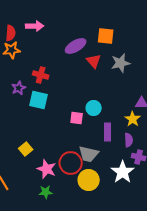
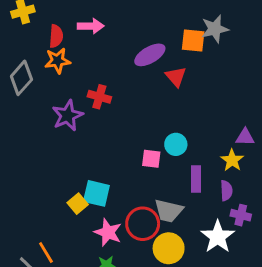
gray star: (121, 63) -> (215, 29), moved
purple star: (19, 88) -> (68, 116), size x1.5
cyan square: (39, 100) -> (96, 193), moved

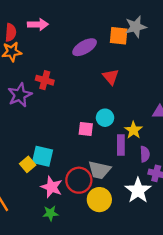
red triangle: (176, 77) -> (111, 77), moved
yellow star: (232, 160) -> (133, 130), moved

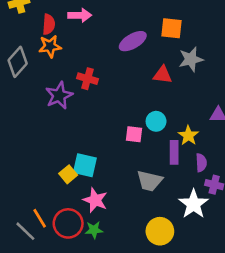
gray star: (136, 27) -> (191, 59), moved
red triangle: (111, 77) -> (162, 75), turned -42
red circle: (79, 180) -> (68, 223), moved
yellow circle: (99, 200) -> (160, 231), moved

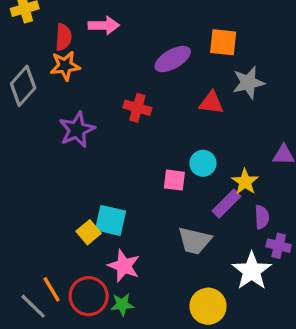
red cross: (87, 79) -> (137, 108), moved
purple rectangle: (174, 152) -> (226, 204), turned 45

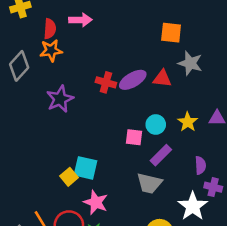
purple ellipse: (173, 59) -> (133, 80), moved
gray star: (248, 83) -> (190, 63), turned 30
yellow star: (245, 182) -> (188, 122), moved
purple rectangle: (226, 204) -> (161, 155), moved

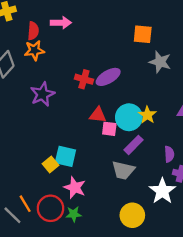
red triangle: (162, 79) -> (98, 115), moved
yellow star: (188, 122) -> (147, 115), moved
cyan circle: (156, 125) -> (129, 117), size x1.5

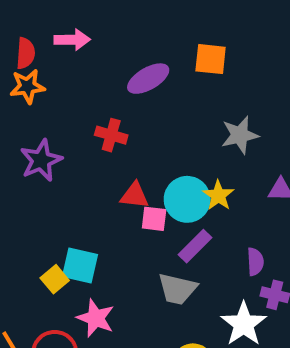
gray star: (160, 62) -> (240, 135), moved, turned -30
purple ellipse: (108, 77) -> (148, 79), moved

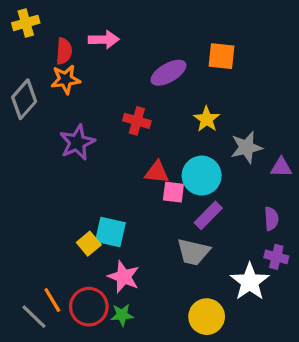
gray star: (240, 135) -> (246, 147), moved
yellow star: (218, 195) -> (207, 119), moved
purple semicircle: (255, 262) -> (271, 219), moved

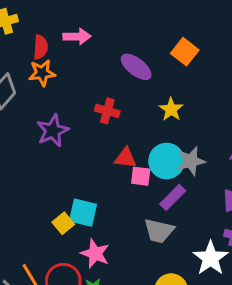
orange square: (222, 56) -> (185, 52), turned 32
purple ellipse: (168, 73) -> (136, 67), turned 68
gray star: (246, 147) -> (191, 161), moved

